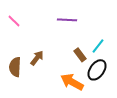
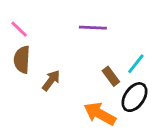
brown semicircle: (15, 67) -> (22, 60), moved

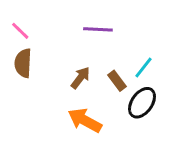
brown arrow: (51, 80) -> (80, 78), moved
orange arrow: (100, 114) -> (85, 120), moved

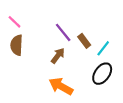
purple line: (98, 29) -> (63, 32), moved, turned 48
brown rectangle: (117, 81) -> (84, 41), moved

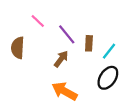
pink line: (15, 22) -> (38, 21), moved
brown rectangle: (84, 41) -> (89, 43), turned 40

